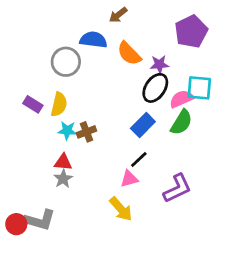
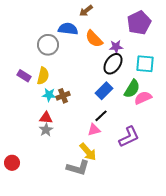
pink semicircle: (181, 99) -> (143, 98), moved
gray L-shape: (40, 220) -> (78, 168), moved

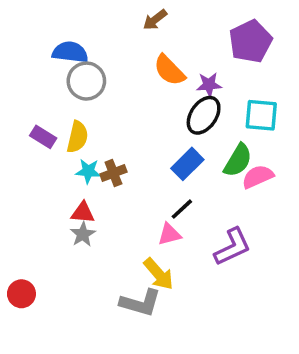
blue semicircle: (68, 29) -> (70, 52), moved

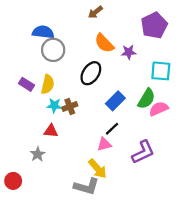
black ellipse: (204, 115) -> (91, 73), moved
gray star: (83, 234) -> (38, 154), moved

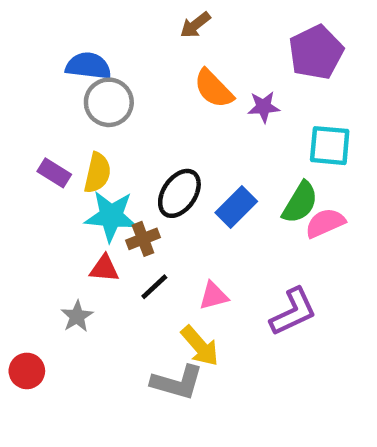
black ellipse: (91, 73) -> (179, 193), moved
cyan star: (54, 105) -> (111, 216), size x1.6
brown cross: (70, 107) -> (143, 239), moved
black line: (112, 129) -> (154, 287), moved

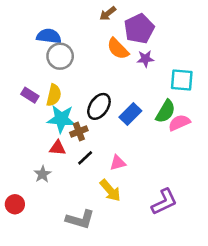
purple pentagon: (316, 52) -> (139, 29), moved
purple L-shape: (293, 312) -> (164, 202), moved
gray L-shape: (177, 382) -> (80, 219), moved

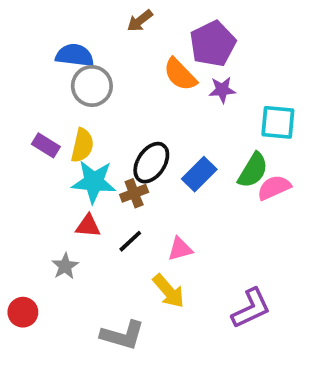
brown arrow: (108, 14) -> (140, 21), moved
brown cross: (79, 131) -> (134, 193), moved

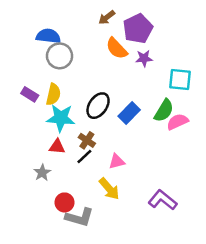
brown arrow: (140, 21) -> (107, 17), moved
brown cross: (134, 193) -> (87, 140), moved, turned -35
purple L-shape: (251, 308) -> (163, 200), turned -116
red circle: (23, 312) -> (64, 202), moved

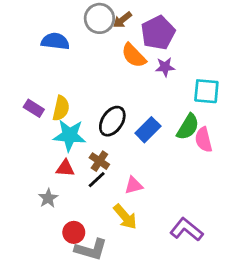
gray circle: (60, 56) -> (99, 18), moved
pink semicircle: (178, 122) -> (204, 140), turned -80

